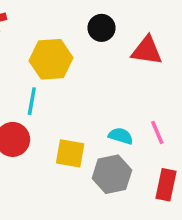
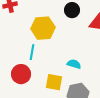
cyan semicircle: (121, 136) -> (74, 64), moved

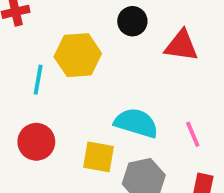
cyan line: (32, 52) -> (38, 80), moved
cyan semicircle: (74, 64) -> (136, 123), size x1.6

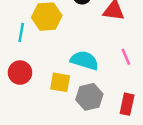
pink line: (193, 134) -> (126, 57), moved

